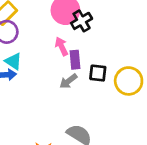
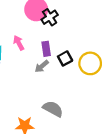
pink arrow: (62, 46) -> (19, 43), moved
black square: (98, 73) -> (65, 58), turned -32

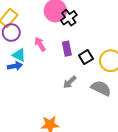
gray arrow: (42, 66) -> (70, 82), moved
gray semicircle: (53, 109) -> (101, 88), moved

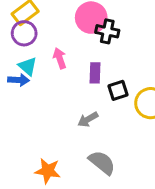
black cross: (69, 18) -> (107, 31), turned 35
gray semicircle: (101, 88) -> (102, 163), moved

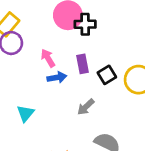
cyan triangle: (28, 66) -> (25, 113), moved, turned 42
blue arrow: (19, 80) -> (57, 77), moved

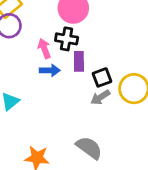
black cross: (85, 24) -> (67, 39), moved
gray arrow: (86, 107) -> (100, 97), moved

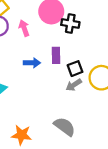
black cross: (67, 39) -> (70, 24), moved
pink arrow: (44, 49) -> (24, 28), moved

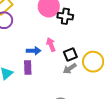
pink arrow: (24, 28) -> (51, 45), moved
purple rectangle: (56, 55) -> (28, 67), moved

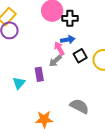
blue arrow: (34, 51) -> (68, 40), moved
gray arrow: (70, 68) -> (55, 61), moved

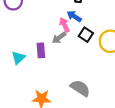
blue arrow: (68, 40) -> (74, 16), turned -144
black square: (80, 56) -> (86, 35), turned -32

